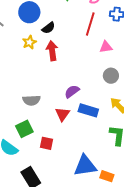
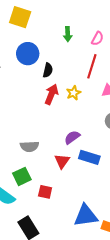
black semicircle: (48, 28) -> (48, 70), turned -40
yellow star: (29, 42) -> (74, 93), moved
red arrow: (52, 51) -> (51, 94), turned 30

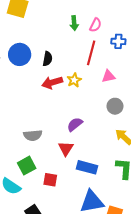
green arrow: (68, 34) -> (74, 23), moved
blue circle: (28, 54) -> (20, 54), moved
red arrow: (51, 94) -> (52, 83), turned -126
blue rectangle: (89, 157) -> (87, 167), moved

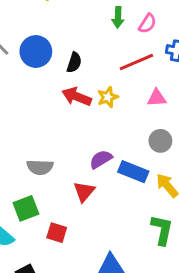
red line: (91, 53) -> (136, 62), turned 45
red arrow: (52, 83) -> (77, 97), turned 30
blue rectangle: (87, 167) -> (133, 172), moved

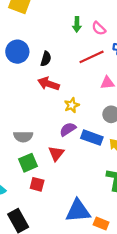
pink semicircle: (147, 24) -> (99, 28), turned 104
yellow star: (108, 97) -> (72, 105), moved
green square: (26, 208) -> (28, 163), moved

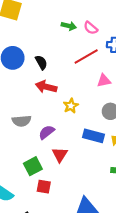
green arrow: (77, 24) -> (69, 26), turned -72
black semicircle: (46, 59) -> (41, 62), turned -40
purple semicircle: (68, 129) -> (47, 132), moved
gray semicircle: (23, 137) -> (22, 121), moved

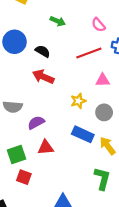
green arrow: (69, 26) -> (58, 21), moved
black semicircle: (41, 62) -> (43, 51), turned -40
yellow star: (71, 106) -> (78, 101), moved
red triangle: (60, 155) -> (46, 147), turned 42

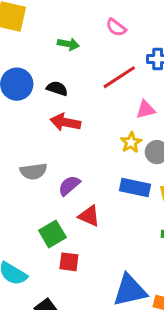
pink semicircle: (98, 25) -> (116, 27), moved
yellow star: (78, 101) -> (131, 142), moved
red triangle: (46, 147) -> (89, 216), turned 42

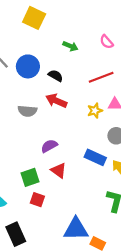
yellow star: (131, 142) -> (95, 111), moved
gray semicircle: (33, 171) -> (27, 111), moved

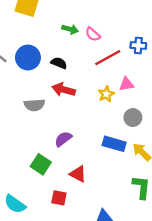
pink semicircle: (107, 42) -> (93, 34), moved
red triangle: (59, 170) -> (78, 174), moved
green square: (30, 177) -> (41, 164), moved, turned -30

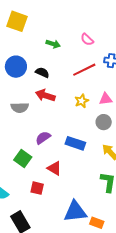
pink semicircle: (93, 34) -> (87, 39), moved
pink triangle: (126, 84) -> (106, 99), moved
blue rectangle: (114, 144) -> (75, 143), moved

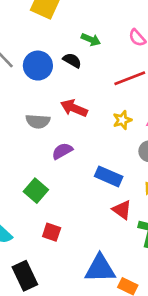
black semicircle: (42, 72) -> (72, 60), moved
purple semicircle: (43, 138) -> (62, 151), moved
red triangle: (54, 168) -> (122, 210), moved

